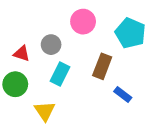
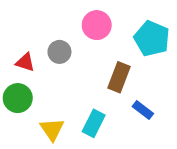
cyan rectangle: (60, 74) -> (94, 123), moved

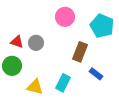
gray circle: (59, 52) -> (36, 43), moved
yellow triangle: (52, 129) -> (35, 87), turned -42

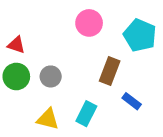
red triangle: (17, 42) -> (16, 45), moved
gray circle: (36, 43) -> (51, 76), moved
green circle: (12, 66) -> (16, 76), moved

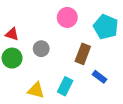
gray circle: (51, 76) -> (41, 49), moved

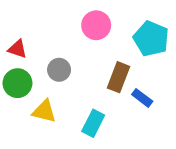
blue rectangle: (99, 77) -> (142, 98), moved
yellow triangle: (36, 90) -> (44, 111), moved

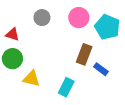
pink circle: (96, 25) -> (79, 18), moved
gray circle: (59, 70) -> (42, 18), moved

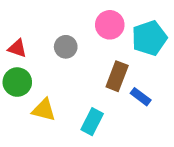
gray circle: (42, 18) -> (66, 47), moved
cyan pentagon: (107, 27) -> (149, 38), turned 30

